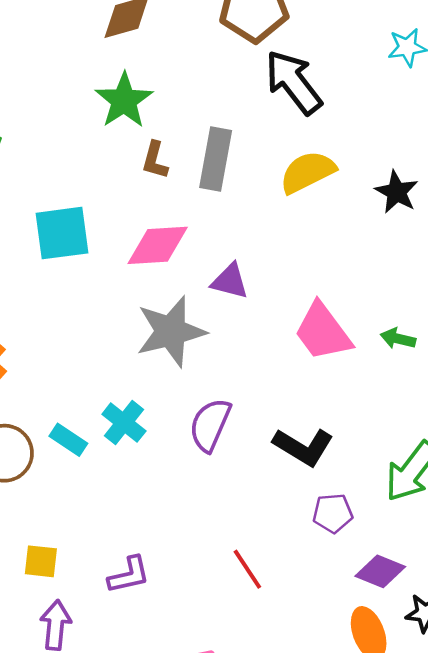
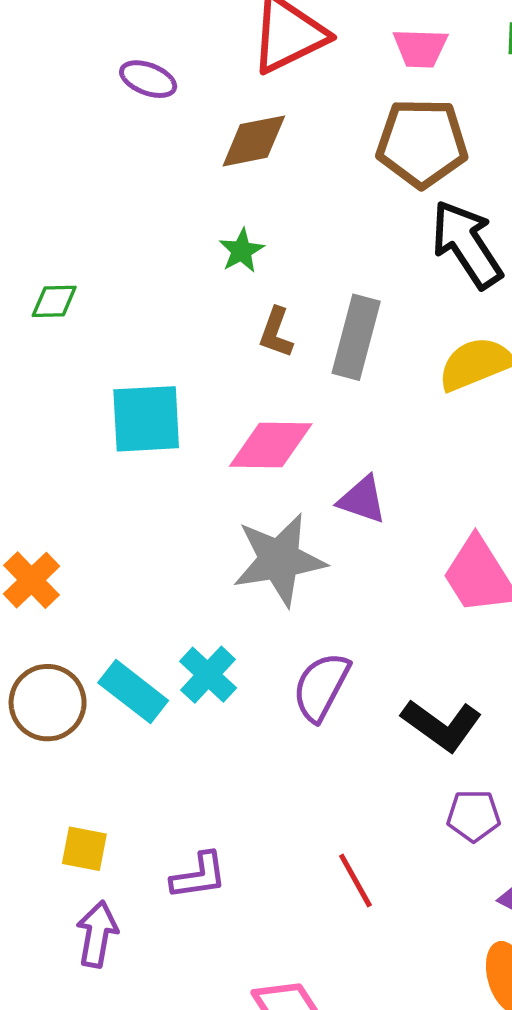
green star: (124, 100) -> (241, 251), size x0.6
cyan rectangle: (68, 440) -> (133, 692), size x1.4

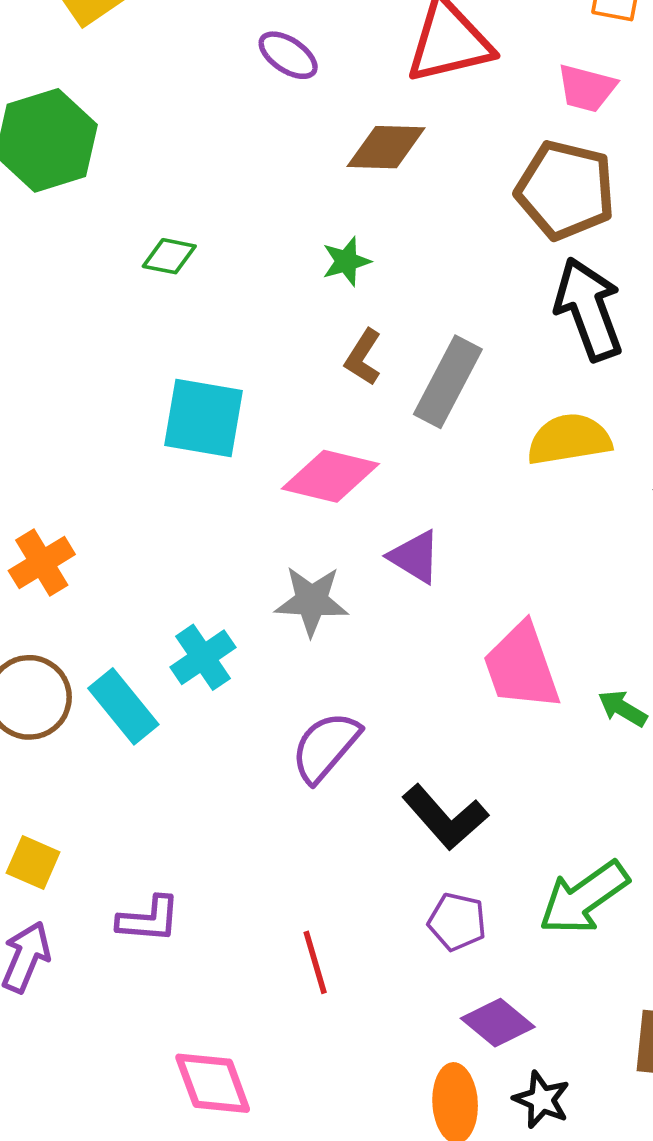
green diamond: (54, 301) -> (169, 256), moved
gray star: (279, 560) -> (312, 601), size x0.7
cyan cross: (208, 675) -> (203, 657), moved

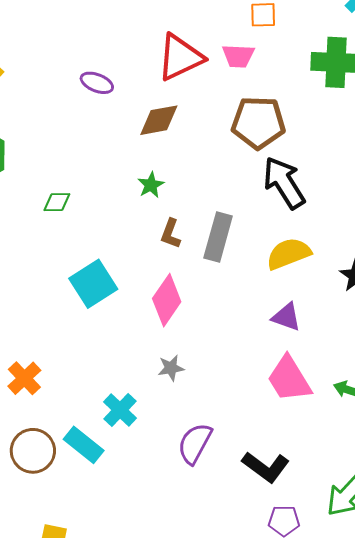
pink trapezoid: (587, 88) -> (238, 56), moved
cyan square: (204, 418) -> (93, 284), turned -30
pink diamond: (330, 476) -> (167, 300), turned -57
purple triangle: (415, 557) -> (286, 317), moved
gray star: (312, 601) -> (171, 368), size x0.7

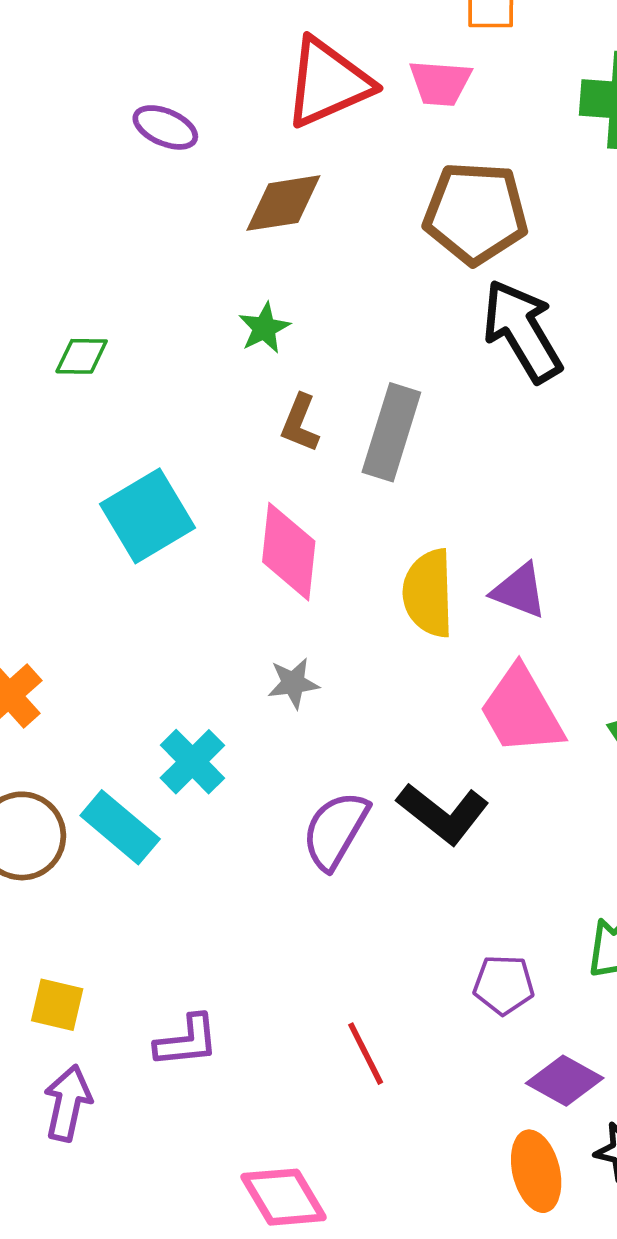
yellow semicircle: (289, 254) -> (428, 593), moved, turned -72
pink diamond: (167, 300) -> (289, 552), turned -30
black L-shape: (266, 467) -> (443, 813), moved

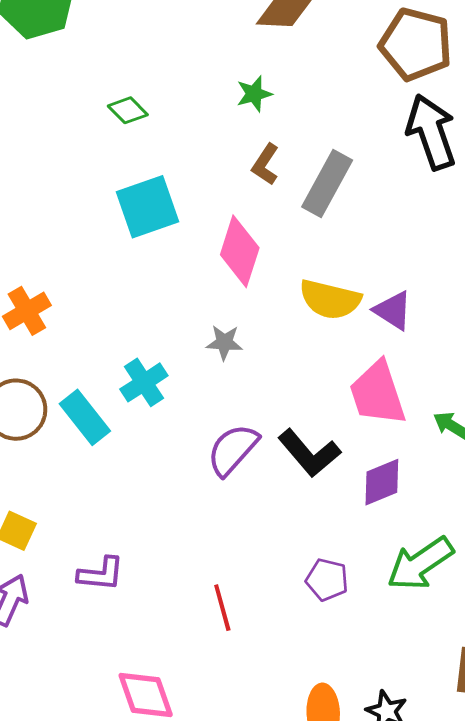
green diamond: (82, 356) -> (128, 110), moved, turned 33
yellow semicircle: (428, 593) -> (330, 299), turned -86
purple diamond: (565, 1081) -> (382, 482), moved, turned -63

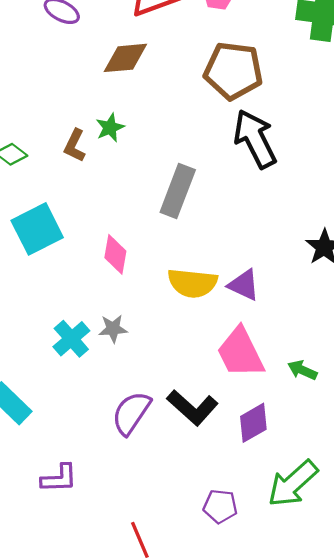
brown L-shape: (265, 164) -> (75, 146), moved
pink diamond: (240, 251) -> (115, 254), size x0.7
cyan cross: (144, 382) -> (71, 339), moved
purple L-shape: (101, 574) -> (59, 478), moved

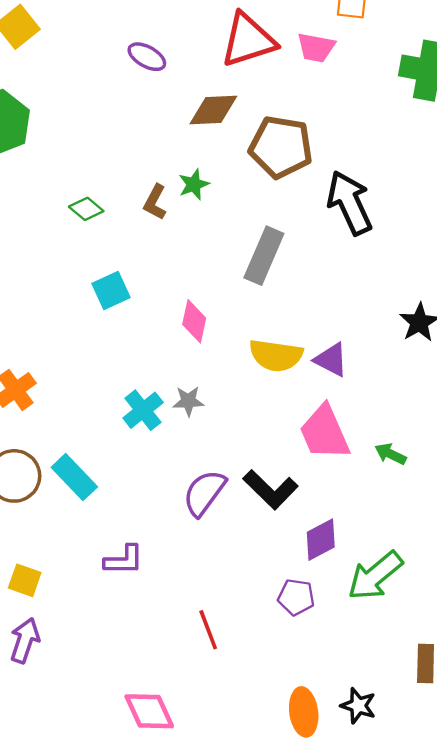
brown pentagon: (233, 71) -> (281, 147), moved
cyan square: (37, 229) -> (111, 290), size x0.7
purple diamond: (253, 423) -> (321, 540), moved

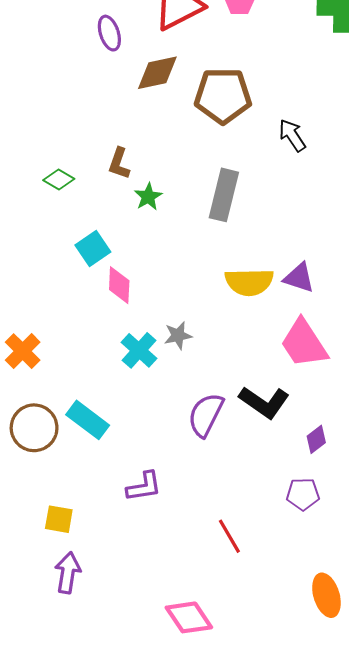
purple ellipse: (147, 57) -> (109, 33), moved, turned 52
green star: (194, 184) -> (148, 197), moved
black arrow: (350, 203) -> (292, 135), size x0.6
pink diamond: (194, 321) -> (119, 285), moved
purple diamond: (321, 540) -> (316, 439), size x0.7

